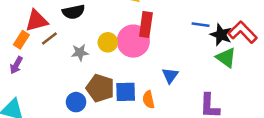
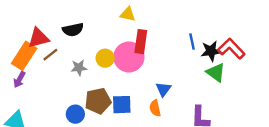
blue line: (201, 25) -> (192, 42), turned 70
black star: (221, 35) -> (211, 51), turned -30
orange rectangle: (21, 40) -> (24, 56), size x1.6
brown pentagon: (100, 88) -> (98, 101), turned -30
orange semicircle: (148, 100) -> (155, 108), moved

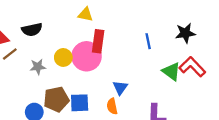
red L-shape: (231, 49) -> (192, 67), moved
black star: (211, 51) -> (185, 33), moved

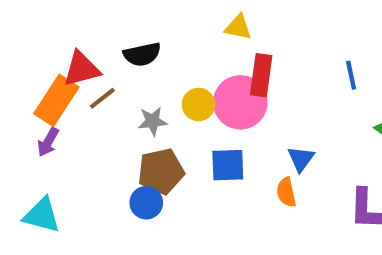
brown pentagon: (56, 99) -> (161, 171), moved
blue square: (80, 103) -> (228, 165), moved

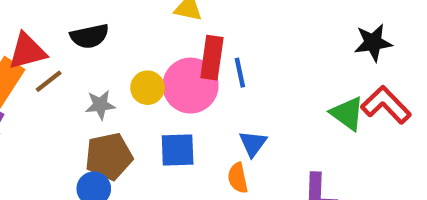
blue line: (351, 75) -> (240, 73), moved

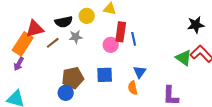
brown line: (49, 81) -> (53, 43), moved
pink circle: (190, 86) -> (111, 45), size x0.6
yellow circle: (148, 88) -> (87, 16), moved
gray star: (100, 105) -> (76, 37), moved

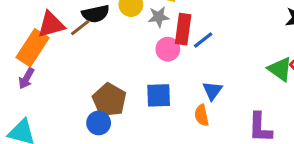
gray star: (76, 37) -> (159, 17), moved
blue line: (134, 39) -> (203, 40), turned 64
brown line: (53, 43) -> (80, 28), moved
brown pentagon: (73, 78) -> (109, 100), turned -30

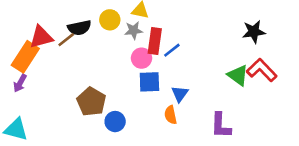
blue square: (159, 95) -> (149, 82), moved
blue circle: (99, 123) -> (115, 122), moved

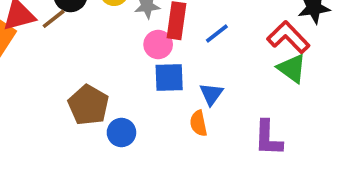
blue line: (172, 50) -> (217, 33), moved
red L-shape: (262, 70) -> (288, 37), moved

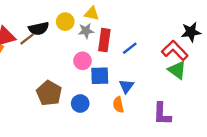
pink circle: (158, 44) -> (82, 61), moved
blue circle: (121, 133) -> (80, 103), moved

